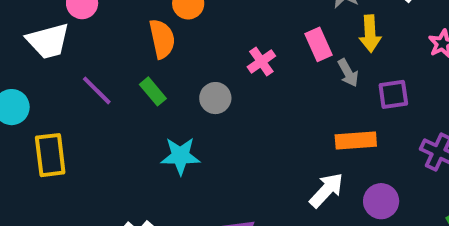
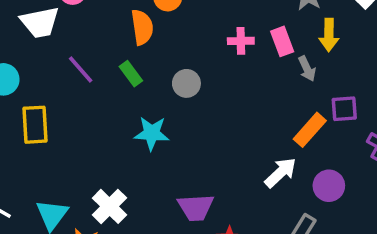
pink cross: (261, 61) -> (241, 41), moved, turned 30
purple square: (393, 94) -> (344, 109), moved
orange rectangle: (356, 140) -> (310, 130), turned -48

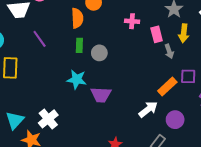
pink cross: (241, 41) -> (132, 21), moved
green rectangle: (131, 74) -> (79, 45), moved, turned 32
purple trapezoid: (196, 207) -> (101, 95), moved

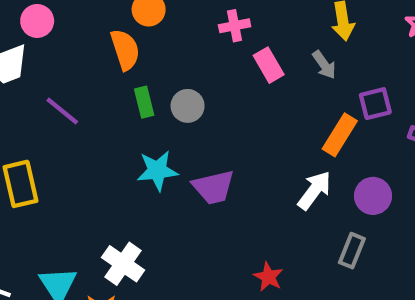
pink rectangle: (157, 34) -> (269, 65), moved

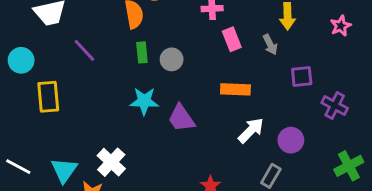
orange rectangle: (340, 135) -> (235, 89), moved, turned 52
purple trapezoid: (213, 187) -> (181, 118), turned 60

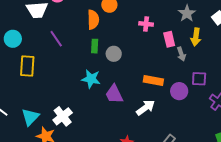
pink rectangle: (232, 39) -> (169, 39), moved
white arrow: (251, 130) -> (146, 108), moved
purple circle: (291, 140) -> (179, 91), moved

